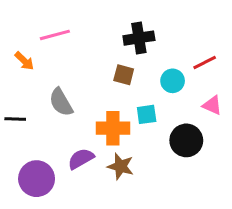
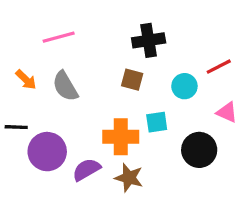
orange arrow: (24, 61) -> (26, 80), moved
gray semicircle: (61, 102) -> (65, 86), moved
purple circle: (37, 179) -> (47, 152), moved

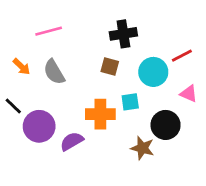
cyan circle: (184, 86) -> (153, 72), size x1.4
black line: (16, 127) -> (13, 106), turned 42
brown star: (129, 178) -> (142, 148), moved

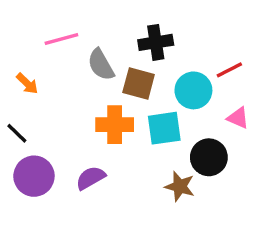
brown square: (110, 66) -> (139, 84), size x1.4
gray semicircle: (54, 72) -> (101, 65), moved
cyan square: (130, 102) -> (164, 128), size x1.5
orange cross: (100, 114) -> (115, 125), moved
purple circle: (39, 126) -> (34, 176), moved

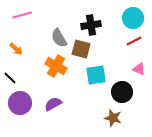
pink line: (61, 39) -> (22, 15), moved
cyan circle: (193, 90) -> (133, 18), moved
orange cross: (115, 125) -> (56, 66), moved, turned 30
brown star: (180, 186) -> (113, 118), moved

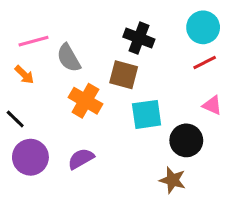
pink line: (22, 15) -> (33, 41), moved
black cross: (91, 25) -> (139, 38), turned 30
gray semicircle: (59, 38) -> (69, 58), moved

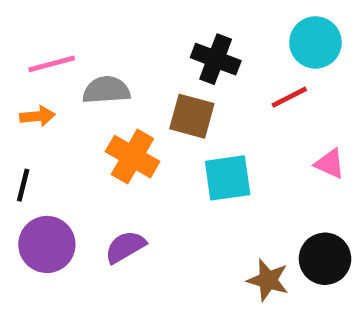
gray semicircle: (69, 58) -> (106, 90), turned 116
red line: (205, 62) -> (289, 97), moved
orange arrow: (24, 75) -> (37, 116), turned -50
black line: (15, 119) -> (23, 185), turned 60
black circle: (186, 140) -> (325, 259), moved

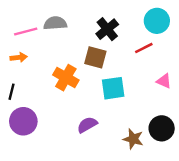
black cross: (216, 59) -> (107, 29), turned 30
gray semicircle: (106, 90) -> (55, 23), moved
purple semicircle: (125, 247) -> (87, 125), moved

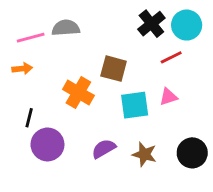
black cross: (107, 29) -> (151, 24), moved
pink triangle: (164, 81) -> (168, 97), moved, turned -42
black line: (12, 92) -> (29, 118), moved
purple circle: (23, 121) -> (47, 144), moved
brown star: (133, 139) -> (144, 154), moved

